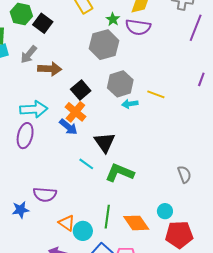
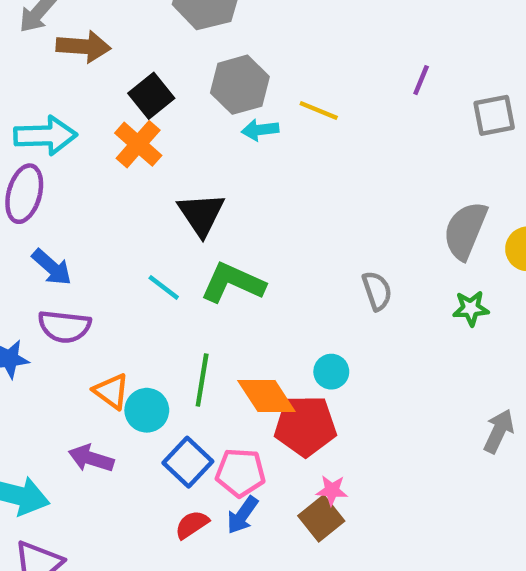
blue arrow: (68, 127) -> (52, 267), moved
cyan line: (86, 164) -> (164, 287), moved
red pentagon: (179, 235) -> (305, 426), moved

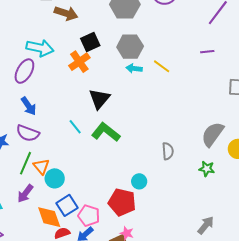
purple line: (421, 80) -> (207, 52), moved, turned 48
green line: (202, 380) -> (26, 163), moved
orange diamond: (266, 396) -> (49, 217), moved
purple arrow: (91, 458) -> (25, 193), turned -84

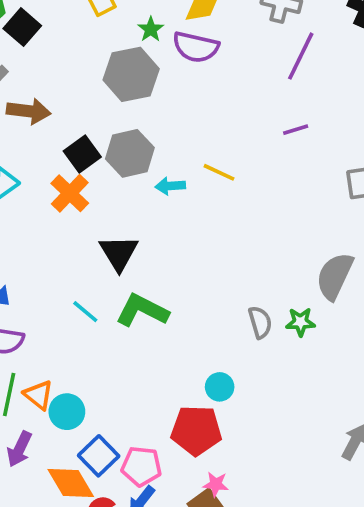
gray hexagon: (130, 47) -> (130, 153), moved
green star: (207, 169) -> (300, 322), moved

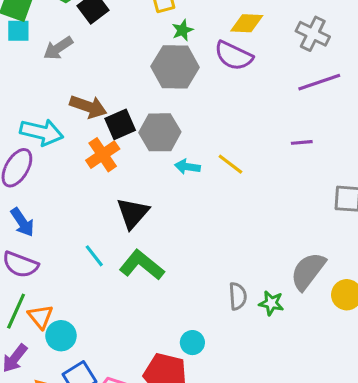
green star: (151, 29) -> (182, 30), moved
purple line: (301, 56) -> (319, 82), turned 33
brown arrow: (29, 111) -> (88, 107), moved

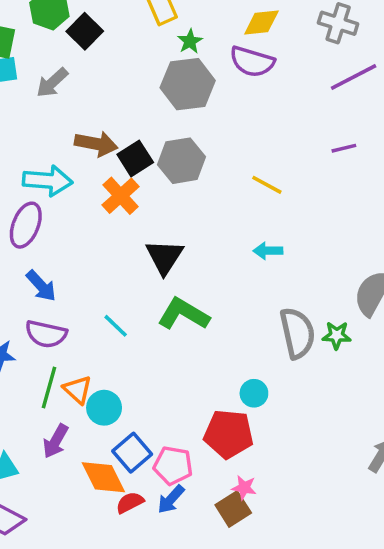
cyan arrow: (187, 167) -> (268, 251), moved
cyan line: (94, 256) -> (116, 326), moved
gray semicircle: (238, 296) -> (297, 333), size x1.6

